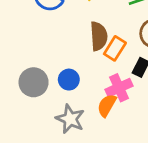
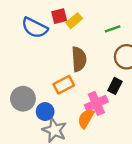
orange rectangle: (115, 48) -> (64, 85), moved, turned 30
blue circle: (69, 80) -> (45, 112), moved

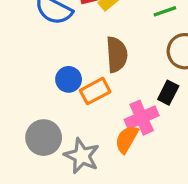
gray circle: (23, 99) -> (44, 138), moved
blue circle: (45, 112) -> (69, 79), moved

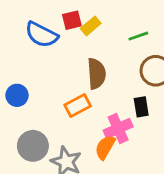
blue circle: (69, 79) -> (17, 95), moved
black rectangle: (168, 93) -> (141, 107), turned -36

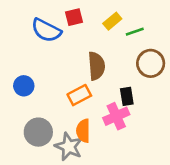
yellow rectangle: (91, 26) -> (112, 21), moved
black rectangle: (141, 107) -> (127, 96), moved
orange semicircle: (105, 147) -> (83, 131), moved, turned -30

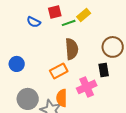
blue semicircle: (46, 30) -> (34, 22), size x0.6
green line: (135, 32) -> (69, 23), moved
black rectangle: (127, 96) -> (104, 70), moved

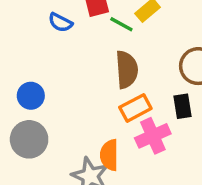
green line: (69, 23) -> (121, 24), turned 48
orange rectangle: (59, 71) -> (135, 108), moved
gray circle: (28, 99) -> (29, 139), moved

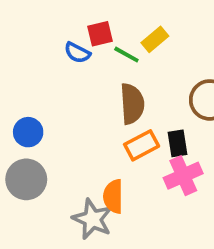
blue semicircle: (60, 22) -> (77, 53), moved
black rectangle: (182, 106) -> (178, 143), moved
pink cross: (153, 136) -> (183, 176), moved

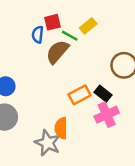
blue semicircle: (77, 53) -> (38, 35), turned 70
brown semicircle: (132, 104) -> (57, 52), moved, turned -135
black rectangle: (178, 143) -> (103, 94), turned -42

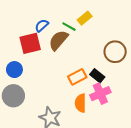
red square: (52, 22) -> (30, 43), moved, size x1.5
blue semicircle: (38, 35) -> (42, 26), turned 40
orange semicircle: (61, 128) -> (80, 103), moved

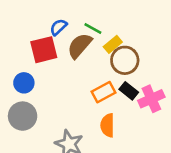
yellow rectangle: (85, 18) -> (113, 44), moved
brown circle: (115, 52) -> (125, 60), moved
pink cross: (100, 94) -> (151, 99), moved

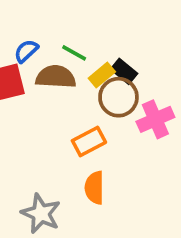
brown semicircle: (80, 46) -> (56, 77), turned 52
black rectangle: (129, 91) -> (124, 71), moved
pink cross: (151, 99) -> (155, 119), moved

